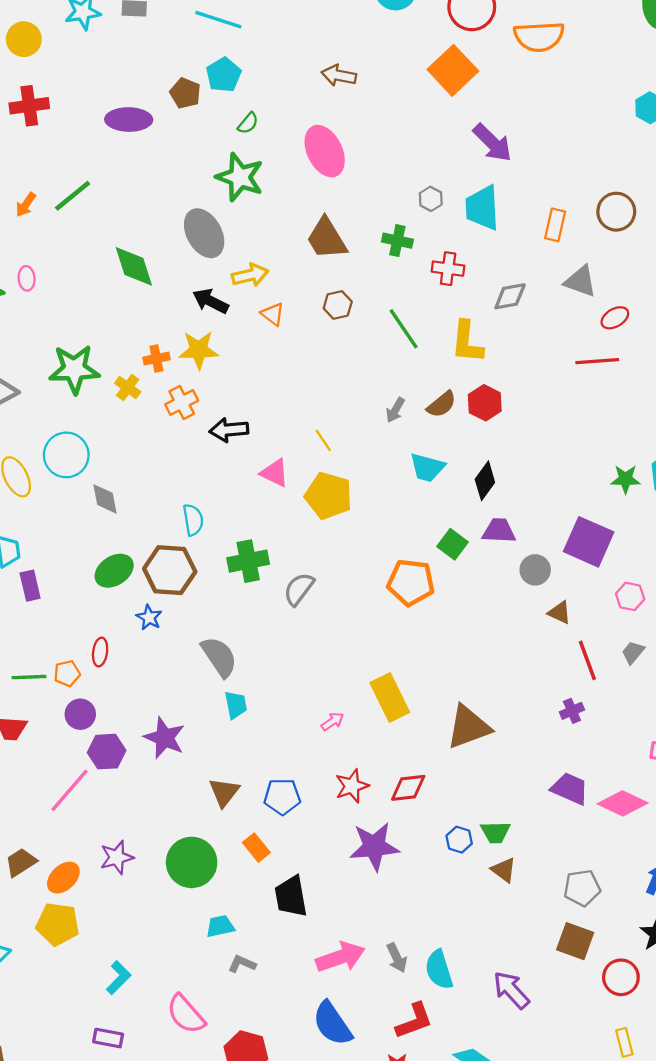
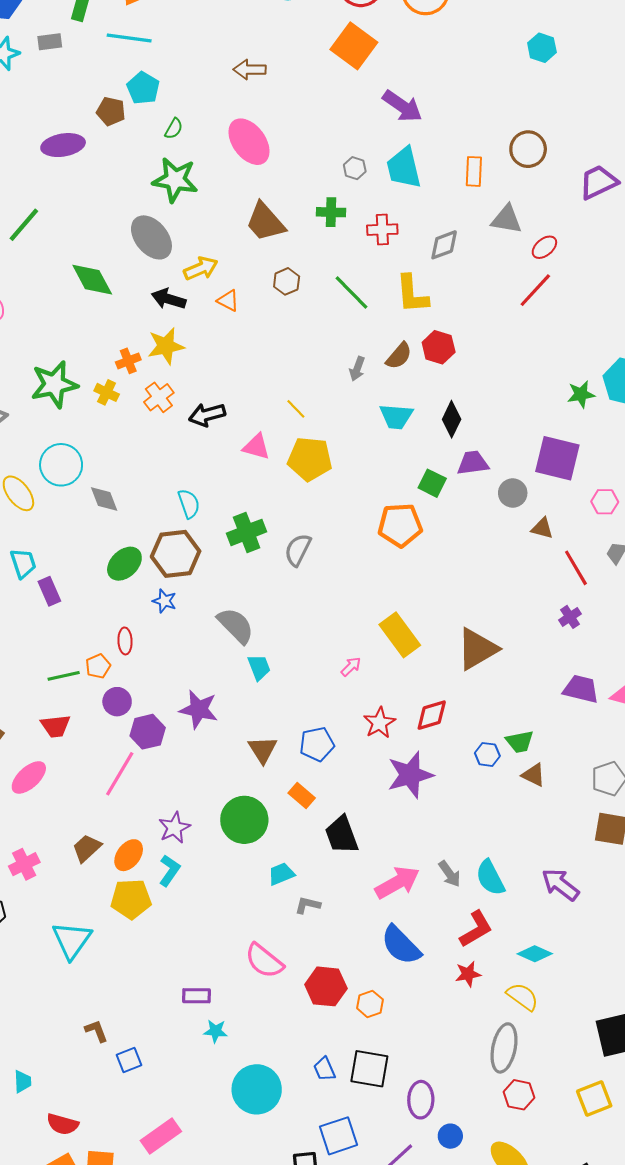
red line: (597, 361) -> (535, 290), turned -33
cyan L-shape: (119, 978) -> (169, 871), moved

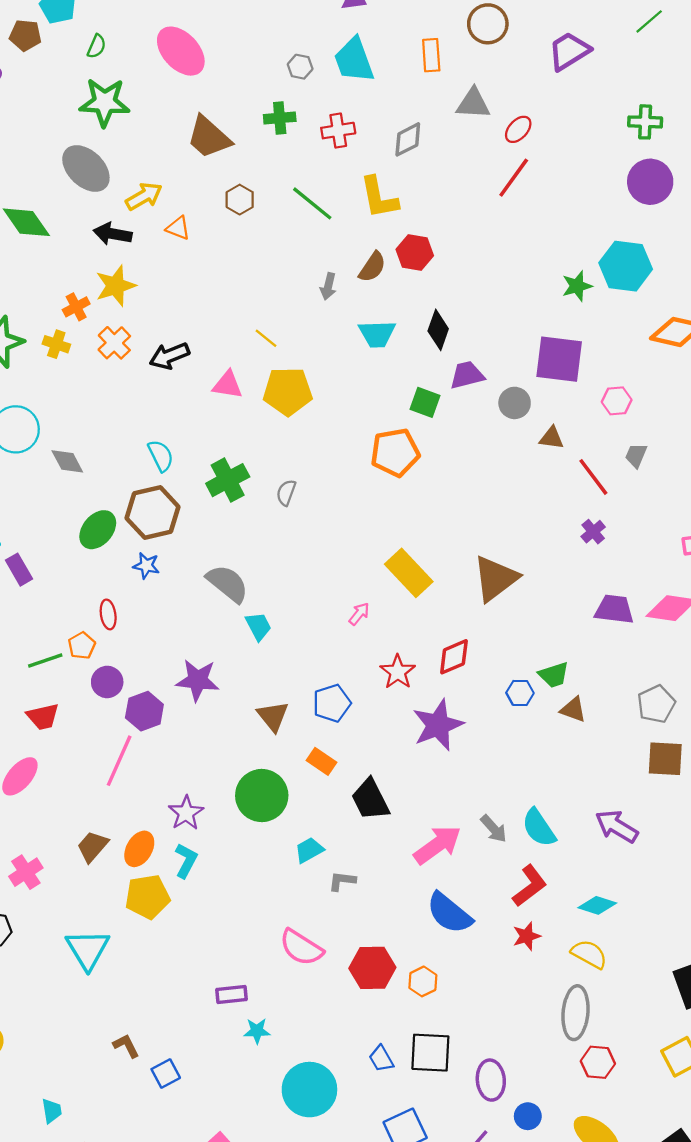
gray semicircle: (298, 550) -> (286, 493), size x0.7

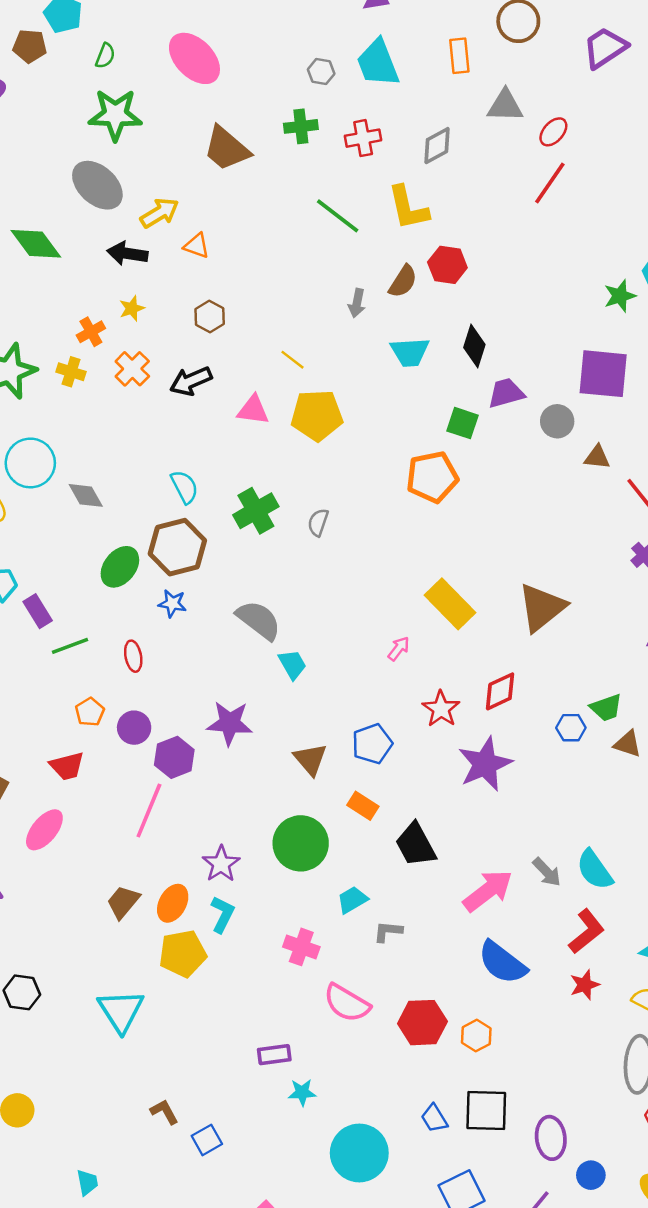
brown hexagon: (240, 200) -> (210, 317), moved
yellow star: (115, 286) -> (132, 308), size x0.6
orange pentagon: (82, 646) -> (90, 712), moved
green line: (45, 661) -> (70, 646), moved
pink cross: (26, 872) -> (301, 947), moved, turned -36

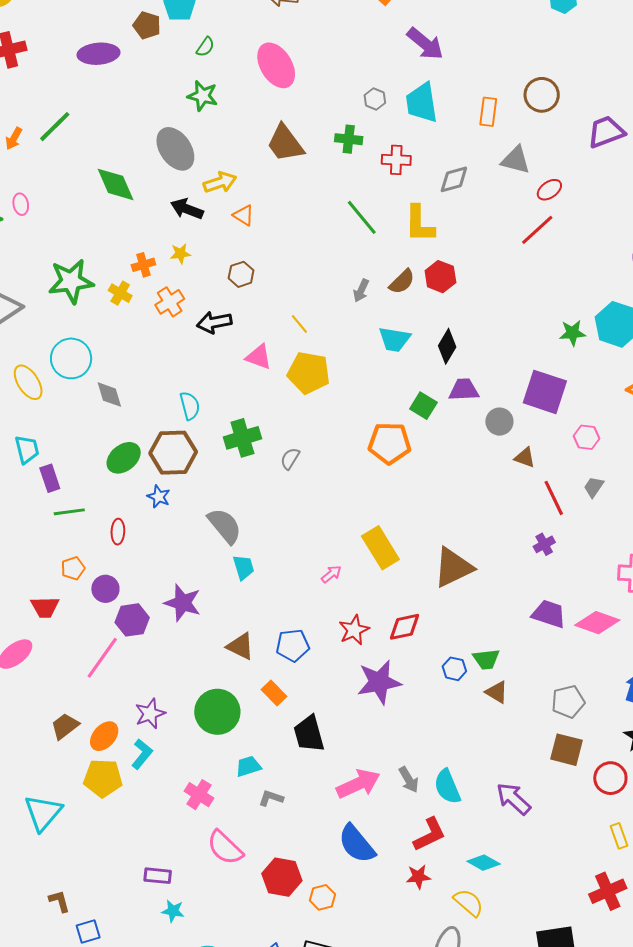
green star: (115, 115) -> (203, 96), size x0.7
brown triangle: (310, 759) -> (240, 646), turned -36

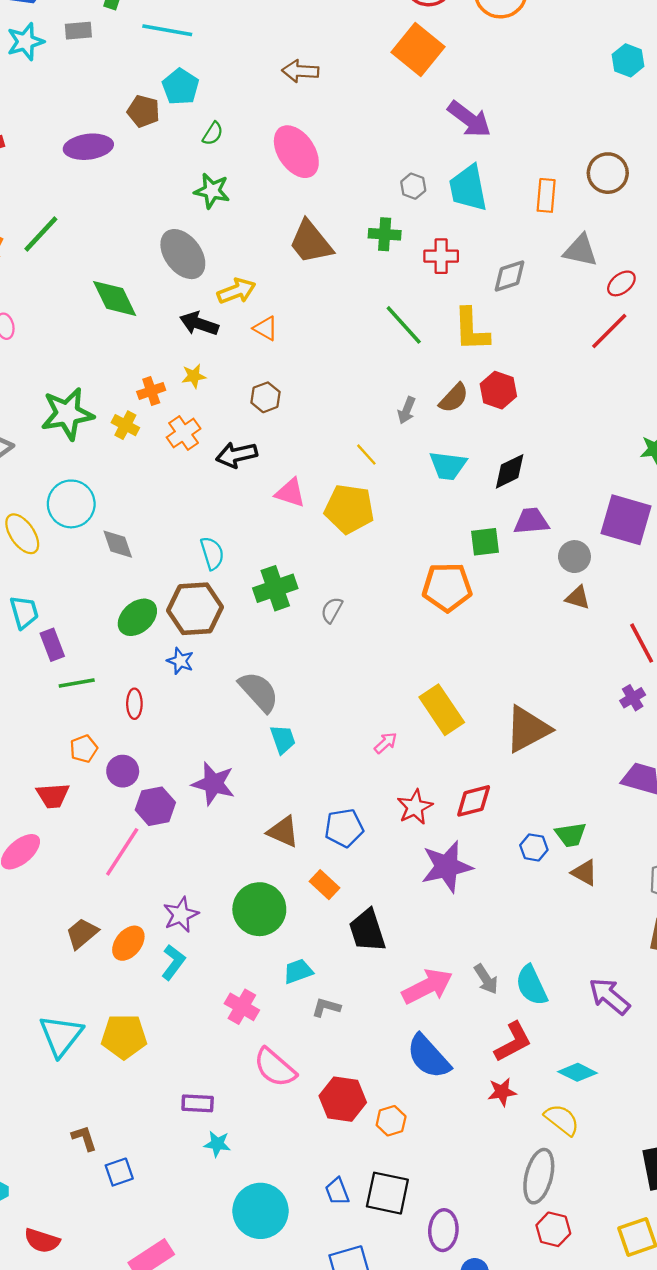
yellow line: (299, 324) -> (366, 455), moved
black diamond: (447, 346) -> (510, 471), turned 36
green square: (423, 406) -> (485, 542), turned -36
brown triangle: (525, 458) -> (578, 598), moved
yellow pentagon: (103, 778) -> (124, 1037), moved

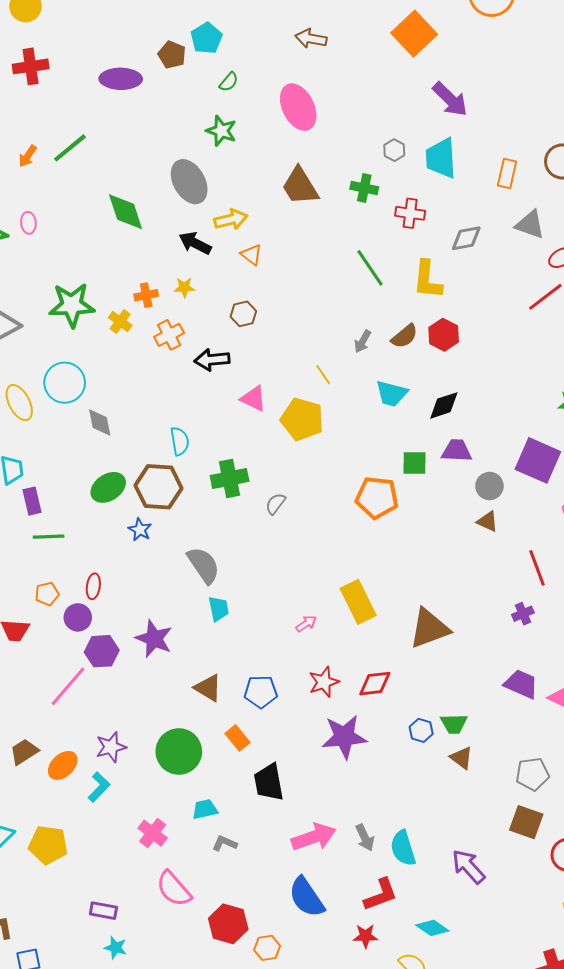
red ellipse: (134, 704) -> (93, 586), moved

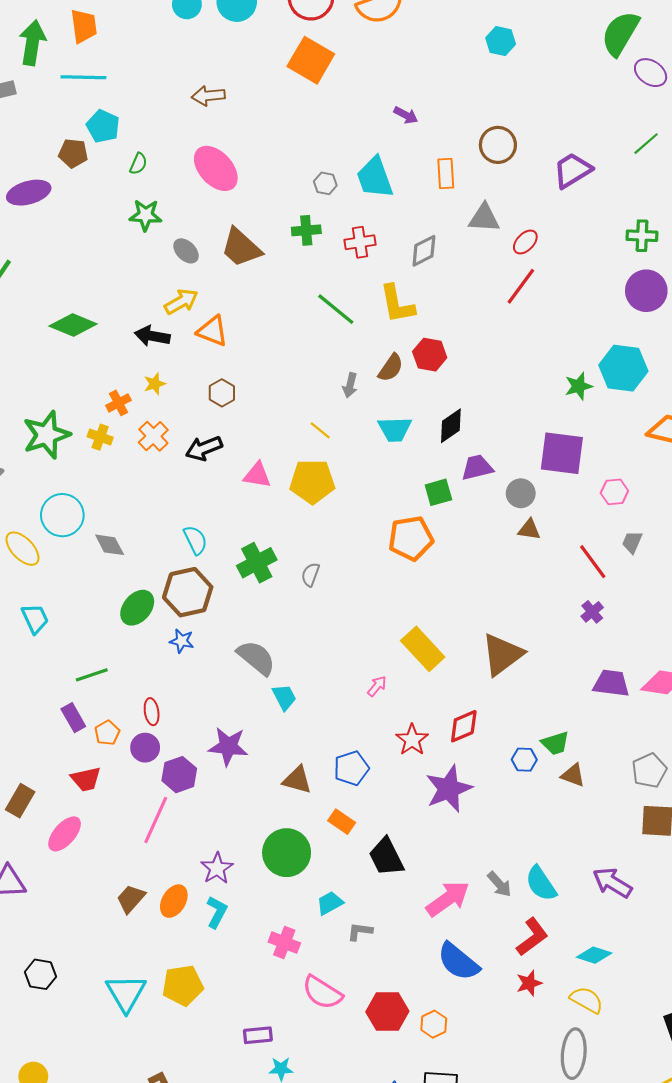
purple arrow: (450, 99) -> (406, 115), moved, size x0.6
gray ellipse: (189, 182) -> (186, 251), moved, size x0.6
green diamond: (126, 212) -> (73, 325), turned -33
orange triangle: (251, 255) -> (212, 331), size x1.4
purple rectangle: (32, 501) -> (73, 718), moved

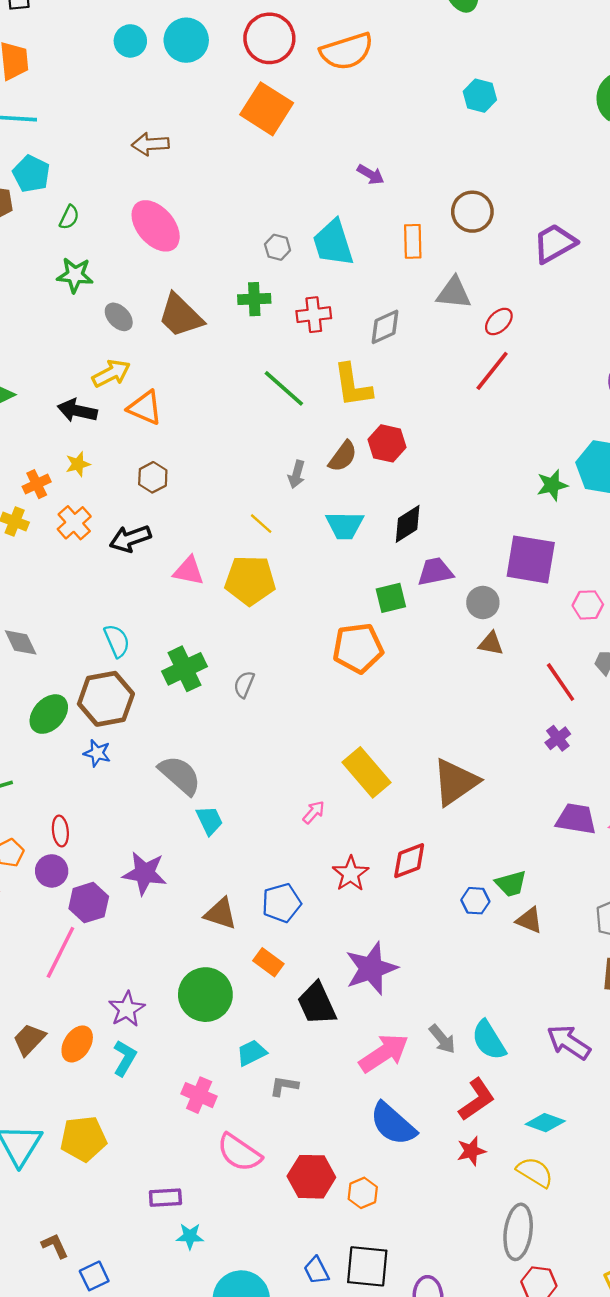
purple star: (449, 789) -> (371, 968), moved

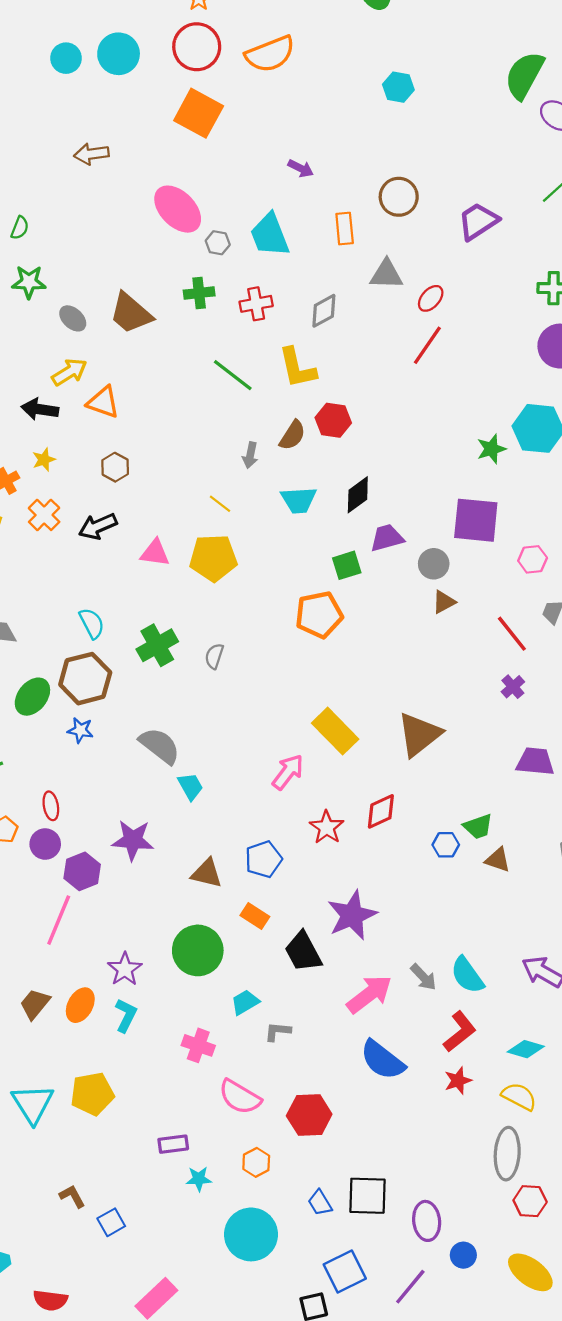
pink ellipse: (156, 226) -> (178, 209), moved
brown triangle: (491, 644) -> (444, 602), turned -35
pink arrow: (314, 812) -> (288, 772), size x1.6
orange hexagon: (363, 1193) -> (256, 1162), moved

